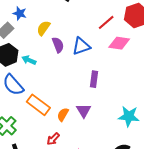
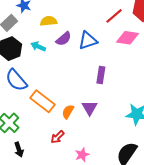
yellow semicircle: (43, 28) -> (49, 21), turned 49
purple semicircle: (58, 45) -> (64, 39), turned 70
cyan arrow: (29, 60) -> (38, 46), moved

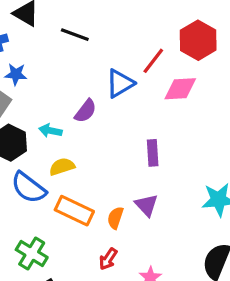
yellow semicircle: (49, 21) -> (62, 167), moved
blue triangle: (88, 41) -> (120, 83), moved

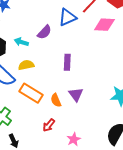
purple rectangle: (153, 153) -> (67, 62), moved
orange semicircle: (115, 218) -> (56, 100), turned -48

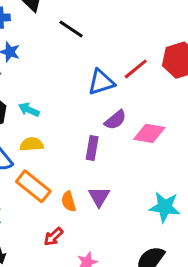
pink diamond: (104, 25) -> (149, 133), moved
purple semicircle: (44, 32) -> (115, 120), moved

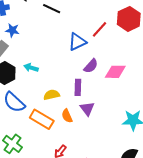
yellow semicircle: (32, 144) -> (52, 95), moved
purple triangle: (99, 197) -> (87, 109), moved
orange semicircle: (69, 201) -> (67, 116), moved

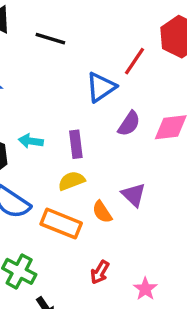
purple rectangle: (78, 87) -> (76, 144), moved

